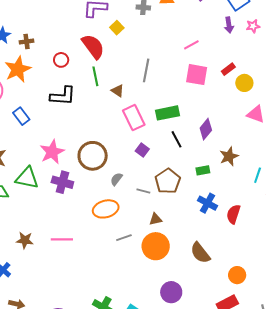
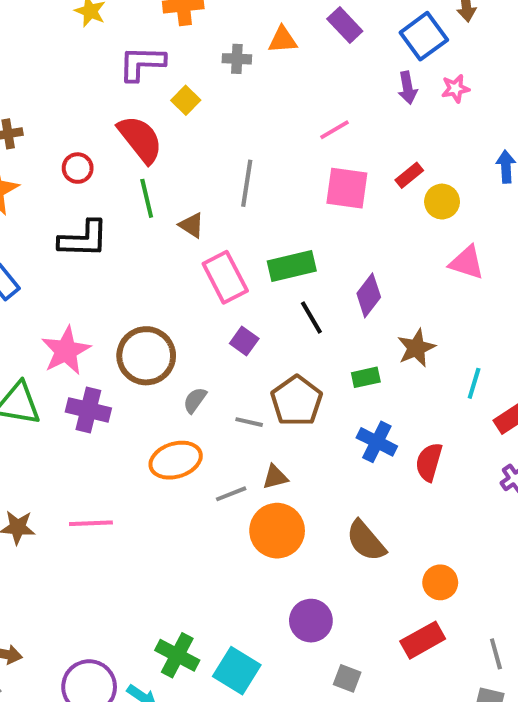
gray line: (124, 238) -> (231, 494), moved

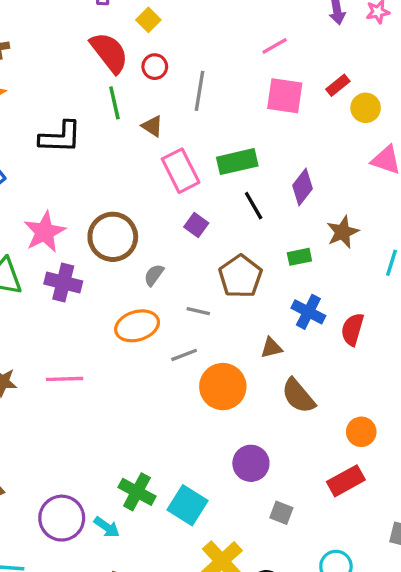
red circle: (78, 168) -> (155, 67), moved
gray line: (249, 422) -> (198, 311), moved
brown triangle: (275, 477) -> (271, 348), moved

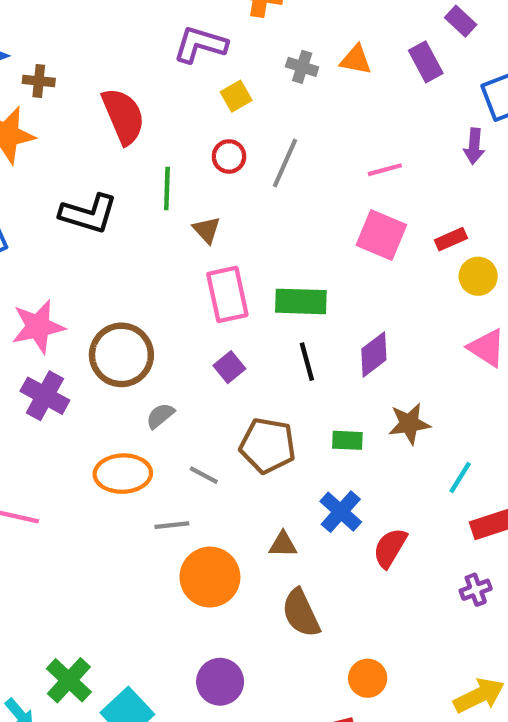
red semicircle: (109, 53) -> (123, 116), moved
gray line: (200, 91) -> (285, 163), moved
brown pentagon: (240, 276) -> (268, 446), turned 30

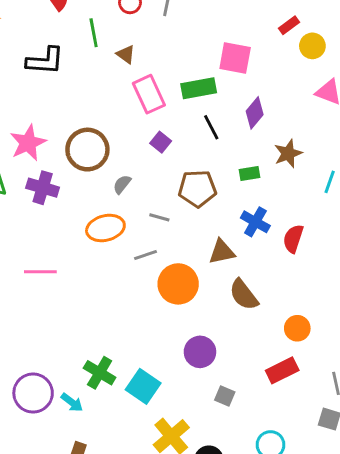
pink square: (381, 235) -> (235, 58), moved
brown triangle: (283, 544) -> (222, 252), size x1.4

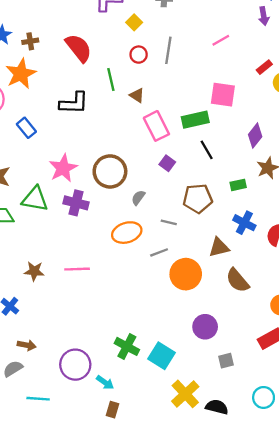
purple diamond: (255, 113) -> (255, 136), moved
gray square: (225, 396) -> (226, 361), turned -35
cyan arrow: (72, 402) -> (105, 382), moved

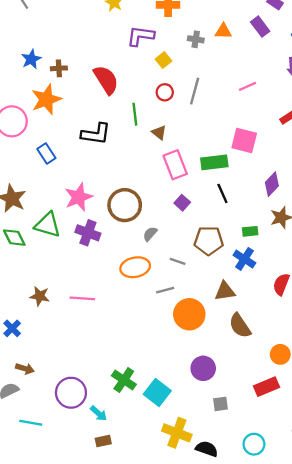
blue cross: (244, 223) -> (244, 259), moved
yellow cross: (185, 394) -> (177, 433), turned -32
brown rectangle: (112, 410) -> (103, 441), turned 56

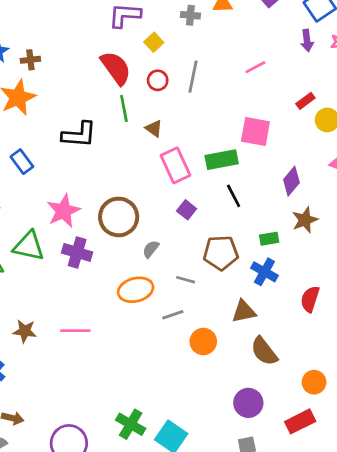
red semicircle: (106, 80) -> (116, 68), moved
orange circle: (189, 314) -> (203, 341), size x0.7
purple circle: (203, 368) -> (248, 403), moved

